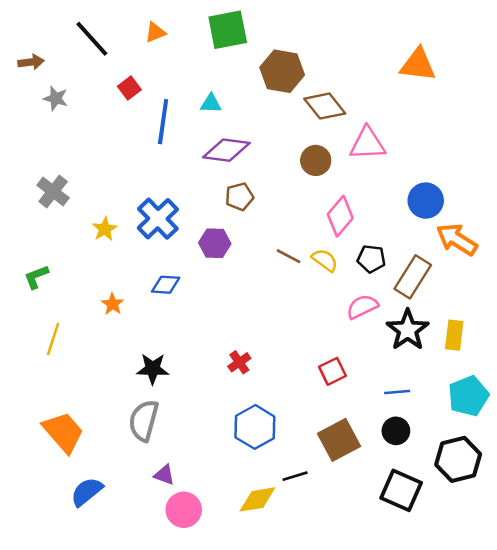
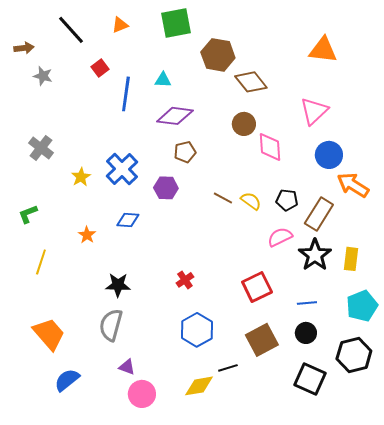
pink triangle: (367, 144) -> (314, 111), moved, turned -40
pink diamond: (340, 216) -> (270, 147), moved, turned -44
red square: (333, 371) -> (257, 287), size x1.4

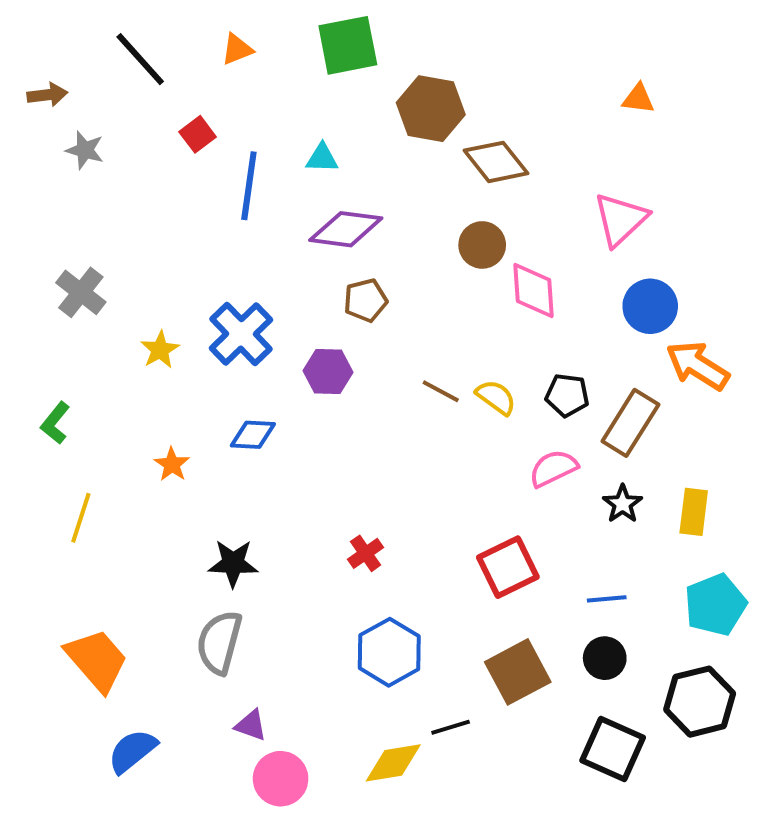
orange triangle: (323, 50) -> (638, 99), size x0.6
green L-shape: (28, 214) -> (55, 423), turned -30
black star: (315, 255) -> (623, 504), size x0.6

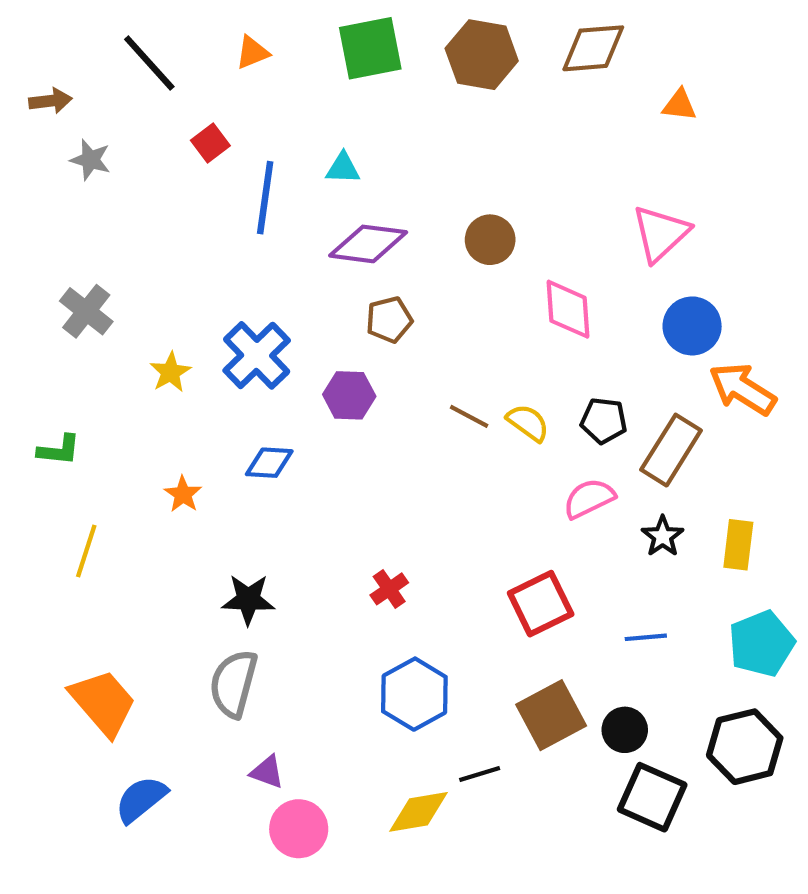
brown hexagon: (431, 109) -> (482, 55), moved
brown diamond: (496, 162) -> (593, 48), moved, turned -56
brown circle: (482, 245) -> (490, 240), moved
green L-shape: (55, 423) -> (59, 450), turned -123
black circle: (605, 658) -> (625, 730), moved

